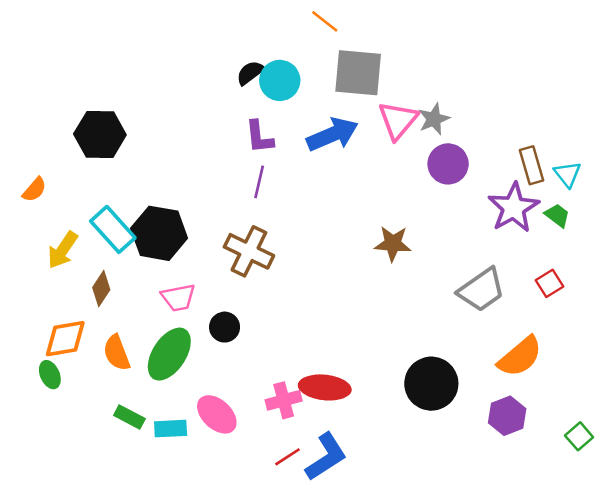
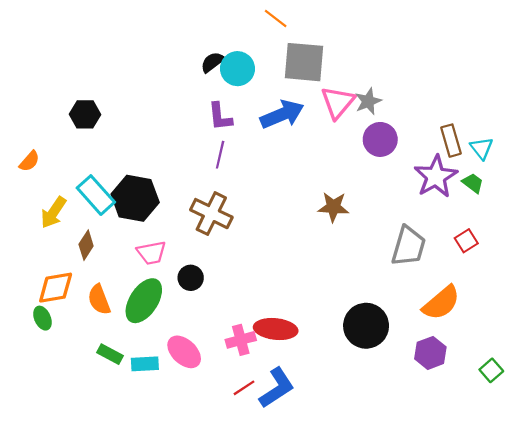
black hexagon: (100, 134) -> (85, 114), size x0.7
gray trapezoid: (481, 290) -> (409, 246), turned -39

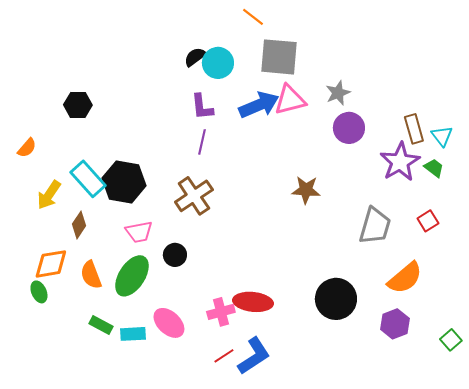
pink triangle: (338, 102) -> (290, 100), moved, turned 36
brown cross: (211, 214) -> (194, 196), turned 30

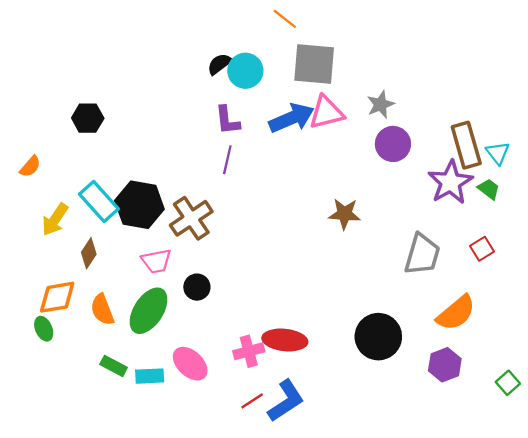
brown rectangle: (414, 129) -> (466, 145), size x1.4
brown cross: (194, 196) -> (191, 218), moved

